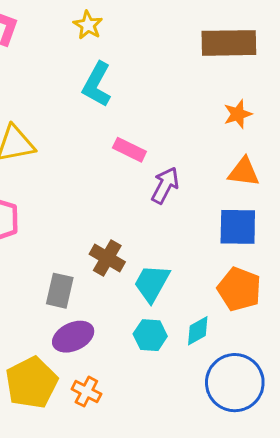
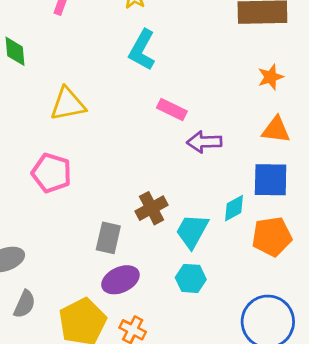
purple arrow: (165, 185) -> (204, 142), turned -120
brown cross: (107, 258) -> (152, 208), turned 32
orange pentagon: (239, 289) -> (272, 237), turned -30
cyan diamond: (198, 331) -> (234, 208), moved

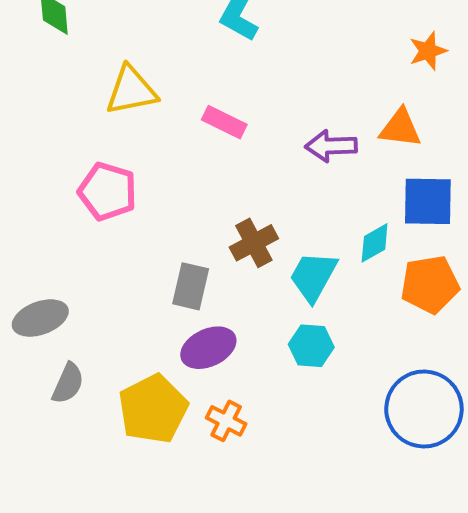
pink rectangle: (172, 109) -> (224, 122), moved
orange triangle: (276, 130) -> (400, 128), moved

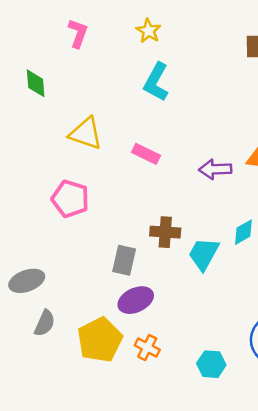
yellow triangle: (131, 91) -> (86, 133), turned 30
brown cross: (254, 243) -> (165, 232), turned 32
cyan hexagon: (311, 346) -> (211, 364), moved

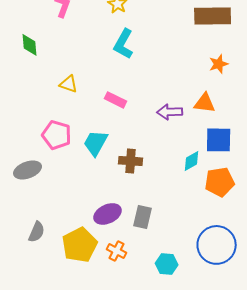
yellow triangle: (86, 133) -> (69, 84), size x0.7
cyan trapezoid: (204, 254) -> (96, 143), moved
gray rectangle: (124, 260) -> (143, 217), moved
gray ellipse: (27, 281) -> (28, 170), moved

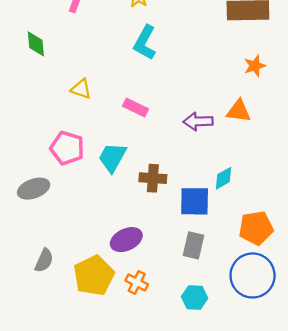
blue square: (219, 140) -> (195, 201), moved
orange pentagon: (220, 182) -> (256, 228), moved
gray rectangle: (143, 217) -> (193, 245), moved

